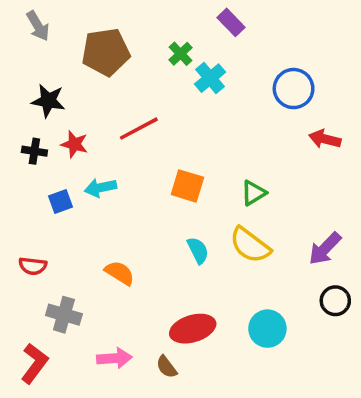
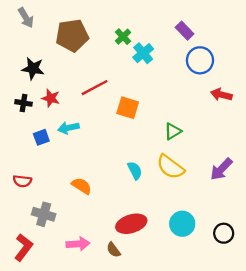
purple rectangle: (231, 22) -> (185, 31), moved
orange square: (187, 186) -> (128, 108), moved
black circle: (335, 301) -> (224, 233), moved

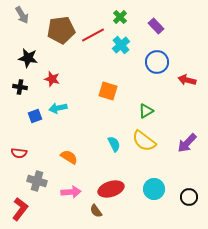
green cross: (123, 37) -> (120, 17), moved
blue circle: (200, 60) -> (157, 62), moved
red line: (95, 88) -> (93, 35), moved
red star: (51, 98) -> (52, 79), moved
pink arrow: (78, 244) -> (71, 192), moved

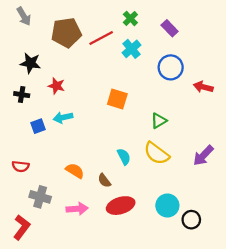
black circle: (189, 197) -> (191, 220), moved
brown semicircle: (96, 211) -> (104, 181), moved

